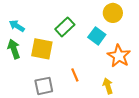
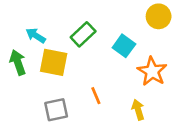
yellow circle: (113, 13) -> (159, 16), moved
cyan arrow: (17, 26) -> (36, 36), moved

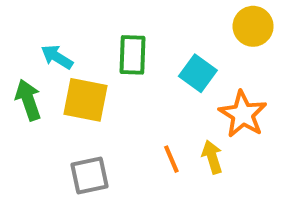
green rectangle: (83, 34) -> (132, 55), turned -45
orange line: (96, 96) -> (171, 159), moved
yellow arrow: (138, 110) -> (212, 157), moved

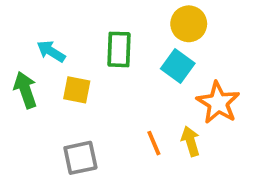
yellow circle: (253, 26) -> (189, 24), moved
yellow square: (86, 100) -> (77, 90), size x0.7

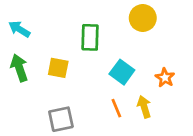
cyan arrow: (51, 51) -> (19, 29), moved
cyan square: (178, 66) -> (122, 72), moved
orange star: (218, 103) -> (165, 78), size x0.6

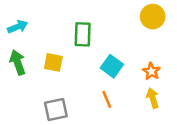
yellow circle: (143, 18) -> (153, 17), moved
cyan arrow: (19, 29) -> (18, 27), turned 126
yellow arrow: (144, 107) -> (153, 98), moved

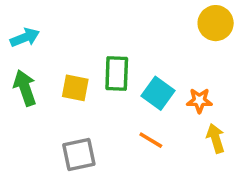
green rectangle: (83, 34) -> (117, 73), moved
orange star: (151, 71) -> (199, 100), moved, turned -30
orange line: (107, 99) -> (151, 140), turned -36

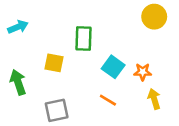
green rectangle: (117, 73) -> (84, 38), moved
green arrow: (25, 88) -> (18, 82), moved

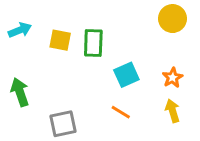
yellow square: (54, 63) -> (60, 40), moved
cyan square: (113, 67) -> (126, 75), turned 30
orange star: (143, 72) -> (173, 78), moved, turned -30

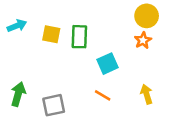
orange star: (173, 78) -> (143, 40), moved
green arrow: (20, 92) -> (18, 94), moved, turned 35

